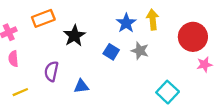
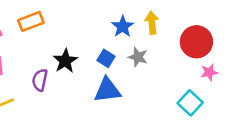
black star: (74, 36) -> (65, 61), moved
blue triangle: (81, 86) -> (107, 90), moved, size x1.6
cyan square: (168, 92) -> (190, 103), moved

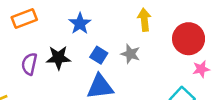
blue star: (123, 26) -> (80, 24), moved
black star: (65, 61) -> (58, 58), turned 30
purple semicircle: (40, 80) -> (29, 64), moved

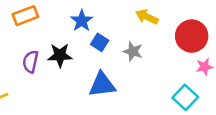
yellow arrow: (144, 20) -> (147, 17), turned -60
blue square: (99, 55) -> (100, 42), moved

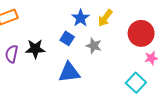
yellow arrow: (147, 17) -> (105, 18), turned -78
blue star: (82, 21) -> (80, 18), moved

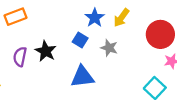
black star: (35, 49) -> (46, 51), turned 30

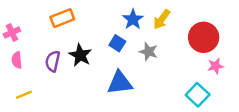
orange rectangle: (15, 17) -> (62, 18), moved

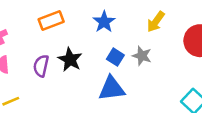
blue star: (133, 19) -> (104, 22), moved
blue square: (117, 43) -> (115, 57), moved

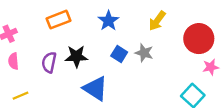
black star: (70, 60) -> (76, 56), turned -30
blue triangle: (112, 89) -> (95, 88), moved, turned 40

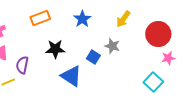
blue square: (119, 54) -> (93, 57), moved
purple semicircle: (49, 62) -> (22, 65), moved

